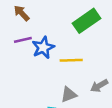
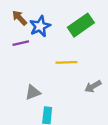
blue star: (43, 48) -> (40, 26), moved
gray triangle: (69, 95) -> (33, 92), moved

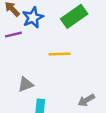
gray arrow: (93, 86) -> (86, 100), moved

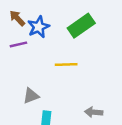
gray arrow: (86, 100) -> (94, 112), turned 35

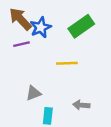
brown arrow: (17, 18) -> (20, 19), size x1.5
gray arrow: (94, 112) -> (81, 105), moved

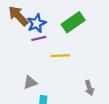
purple line: (22, 44) -> (39, 38), moved
gray arrow: (81, 105) -> (89, 88), moved, turned -112

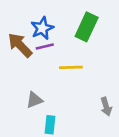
brown arrow: (18, 16) -> (20, 45), moved
green rectangle: (73, 22) -> (87, 27), turned -30

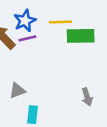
green rectangle: (87, 27) -> (81, 36), moved, turned 64
yellow line: (71, 67) -> (60, 22), moved

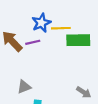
blue star: (25, 21) -> (41, 23), moved
gray arrow: (87, 97) -> (84, 92), turned -40

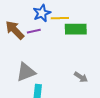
gray triangle: (24, 87) -> (26, 72), size x1.5

